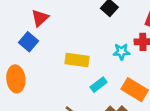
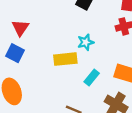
cyan star: (121, 52) -> (86, 42), moved

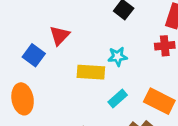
red triangle: (20, 28) -> (60, 35), moved

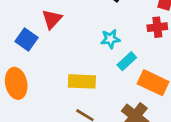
yellow rectangle: (91, 72) -> (82, 81), moved
cyan rectangle: (118, 98) -> (127, 61), moved

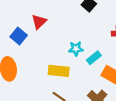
cyan star: (110, 39) -> (76, 49), moved

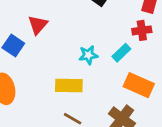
cyan rectangle: (94, 58) -> (121, 53), moved

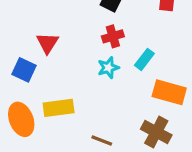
red cross: (142, 30) -> (113, 36), moved
yellow rectangle: (69, 85) -> (59, 108), moved

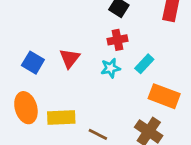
red triangle: (47, 43) -> (70, 58), moved
yellow rectangle: (59, 108) -> (61, 118), moved

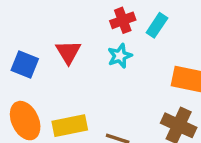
cyan rectangle: (144, 64) -> (157, 25), moved

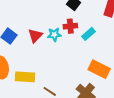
cyan star: (120, 56) -> (54, 35), moved

